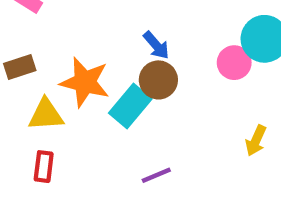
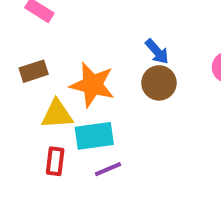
cyan rectangle: (130, 106) -> (94, 136), moved, turned 42
purple line: (156, 175) -> (108, 169), moved

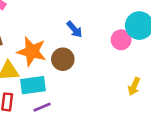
brown circle: (159, 83) -> (63, 59), moved

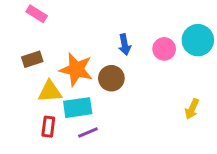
blue arrow: (74, 29) -> (125, 45), turned 30
pink circle: (121, 40) -> (164, 49), moved

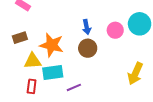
brown circle: (111, 78) -> (88, 48), moved
yellow arrow: (192, 109) -> (135, 74), size x1.5
purple line: (88, 132) -> (74, 87), moved

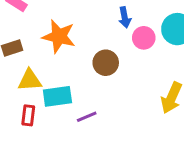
blue arrow: (87, 27) -> (125, 17), moved
orange star: (52, 45) -> (59, 36), moved

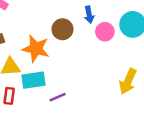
orange star: (59, 36) -> (36, 49), moved
brown circle: (106, 63) -> (62, 29), moved

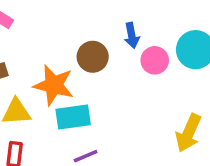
cyan rectangle: (33, 80) -> (73, 117), moved

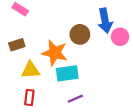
blue arrow: (132, 35) -> (105, 21), size x1.5

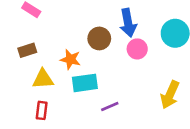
pink circle: (120, 37) -> (137, 49), moved
orange star: (55, 53) -> (70, 59), size x0.7
purple line: (75, 99) -> (110, 107), moved

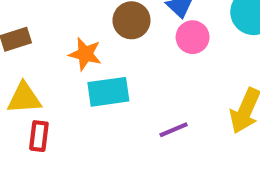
yellow triangle: (43, 79) -> (24, 98), moved
purple line: (110, 107) -> (174, 130), moved

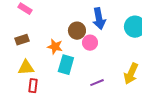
pink circle: (193, 37) -> (90, 43), moved
cyan rectangle: (108, 92) -> (66, 65), turned -66

